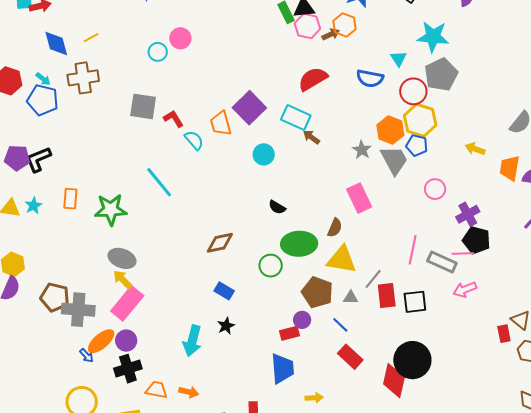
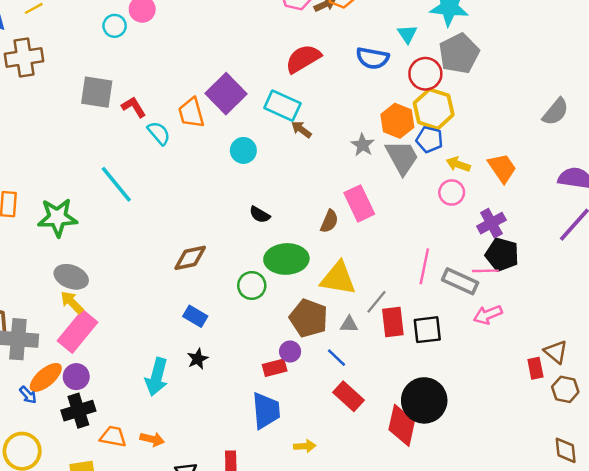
yellow arrow: (475, 149) -> (458, 164), moved
orange trapezoid: (510, 168) -> (502, 168), moved, turned 136
brown semicircle: (335, 228) -> (329, 221), moved

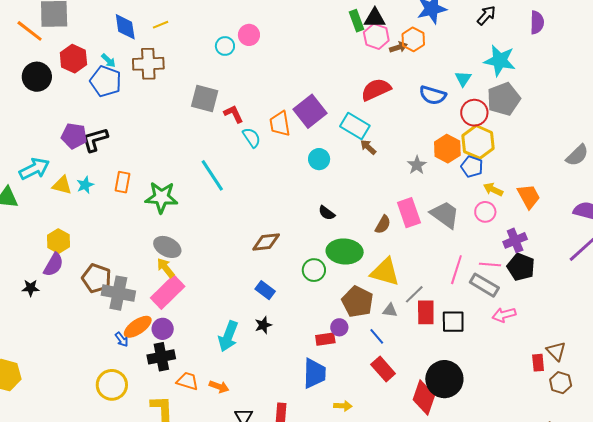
gray trapezoid: (402, 157) -> (445, 215), moved, turned -32
pink line: (485, 271) -> (490, 264), moved

